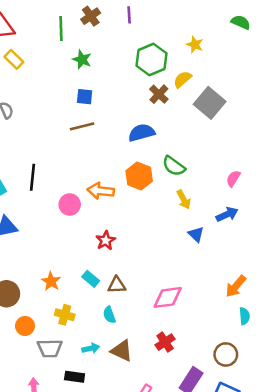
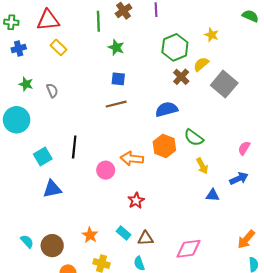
blue triangle: (196, 234) -> (213, 195), turned -40

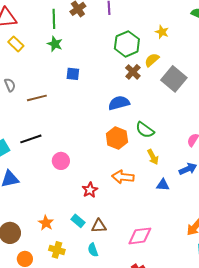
green star: (116, 47) -> (55, 44), moved
brown line: (116, 104) -> (37, 98), moved
black line: (74, 147) -> (31, 139), turned 65
orange arrow: (132, 159) -> (123, 177), moved

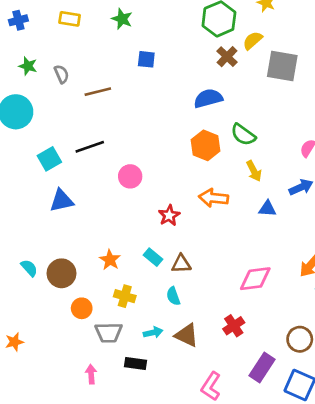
yellow rectangle: (16, 44) -> (70, 19), turned -35
gray square: (174, 79) -> (282, 66), turned -30
pink diamond: (140, 236) -> (255, 279), moved

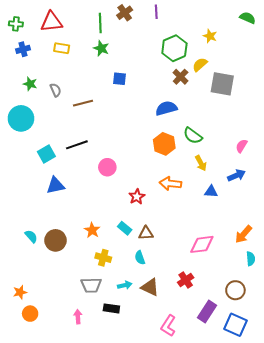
orange circle: (82, 308) -> (30, 314), moved

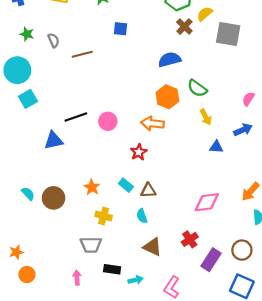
black line: (77, 145) -> (76, 117), moved
cyan square: (46, 154) -> (28, 99), moved
orange arrow: (170, 183) -> (153, 123), moved
cyan arrow: (125, 285) -> (135, 280), moved
purple rectangle: (207, 312) -> (211, 260), moved

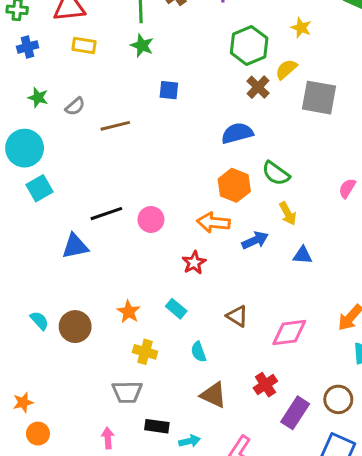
gray semicircle: (54, 40) -> (75, 106), turned 72
blue arrow: (243, 130) -> (255, 240), moved
brown triangle: (148, 190) -> (237, 316), moved, turned 35

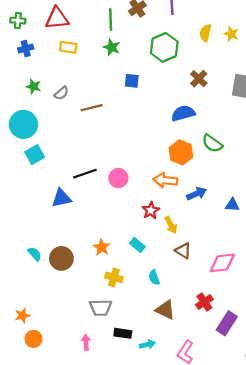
green hexagon: (249, 46) -> (164, 47), moved
yellow semicircle: (286, 69) -> (206, 33), moved, turned -36
yellow arrow: (288, 214) -> (171, 225), moved

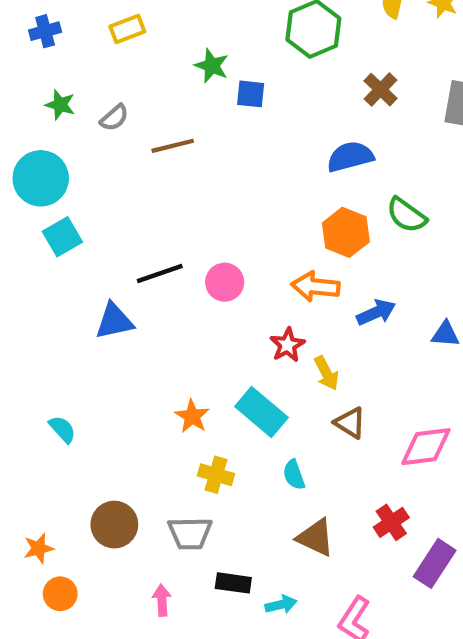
yellow rectangle: (68, 47) -> (127, 29), turned -30
green star: (112, 47) -> (212, 66), moved
cyan rectangle: (137, 245) -> (261, 412), size x1.6
brown circle: (61, 258) -> (114, 525), moved

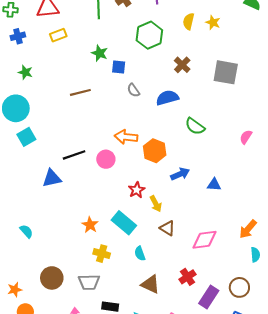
gray semicircle: (114, 118) -> (133, 90), moved, turned 96
orange hexagon: (346, 232) -> (155, 151), moved
orange arrow: (316, 287) -> (126, 137), moved

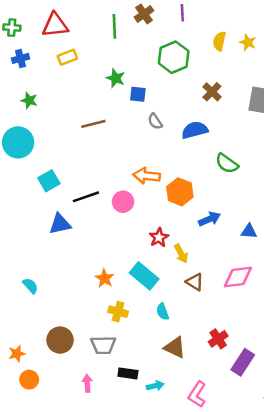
cyan square: (26, 137) -> (49, 181), moved
pink diamond: (204, 240) -> (238, 277), moved

